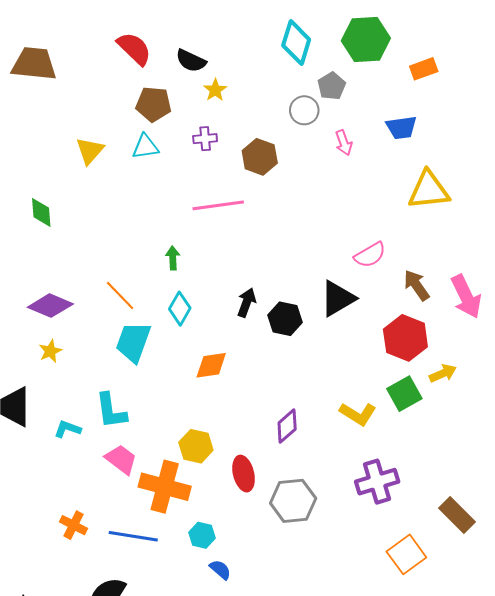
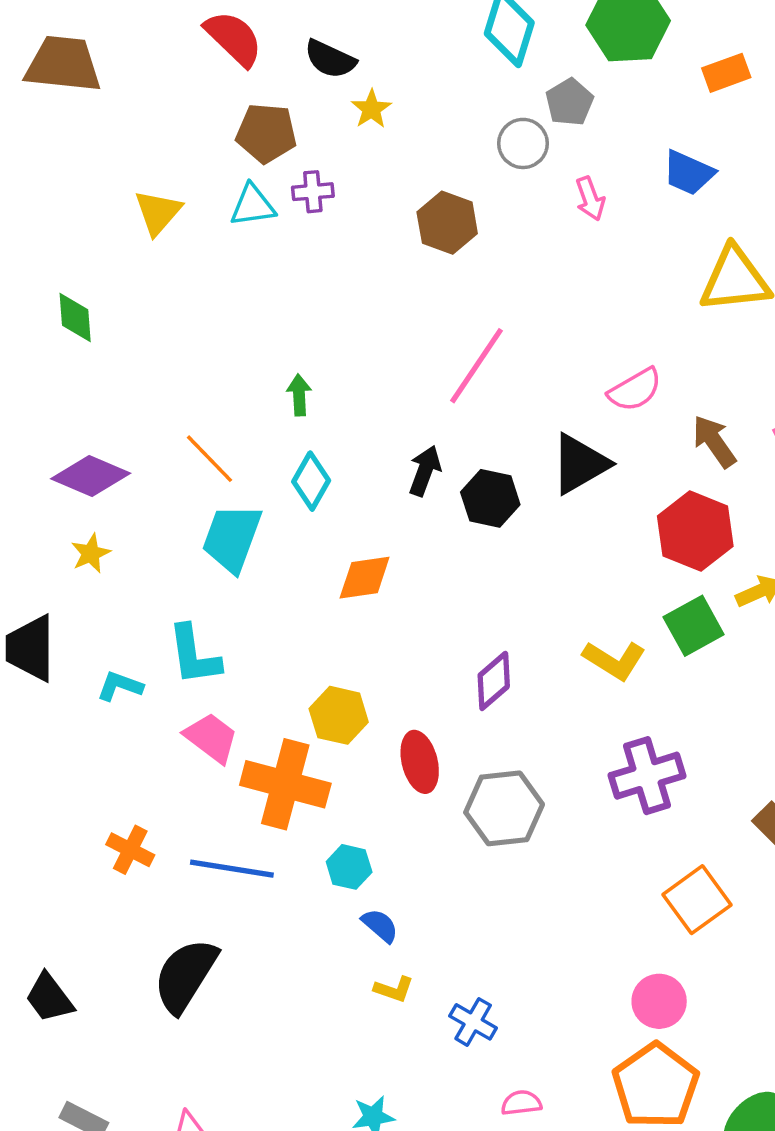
blue trapezoid: (401, 127) -> (688, 173), turned 32
purple cross: (205, 139) -> (313, 192), moved
pink line: (218, 205) -> (477, 366), moved, turned -48

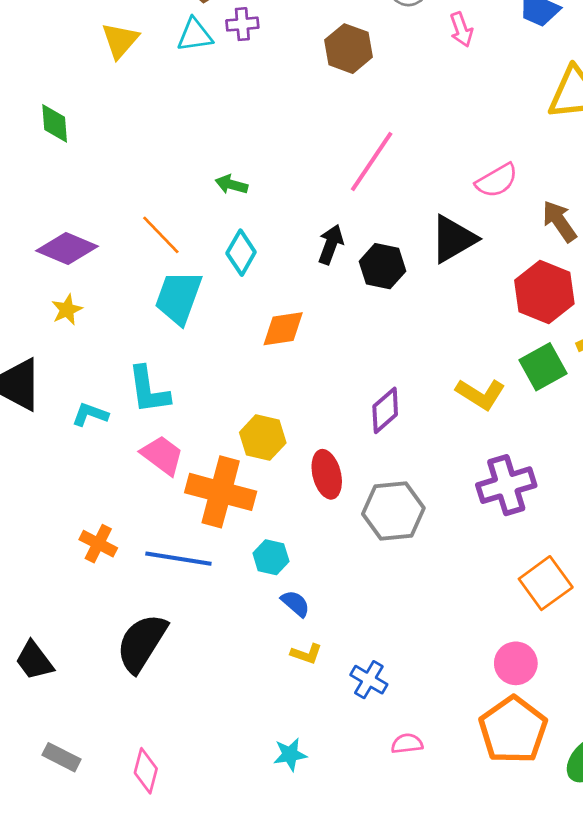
green arrow: (299, 395) -> (232, 185), turned -72

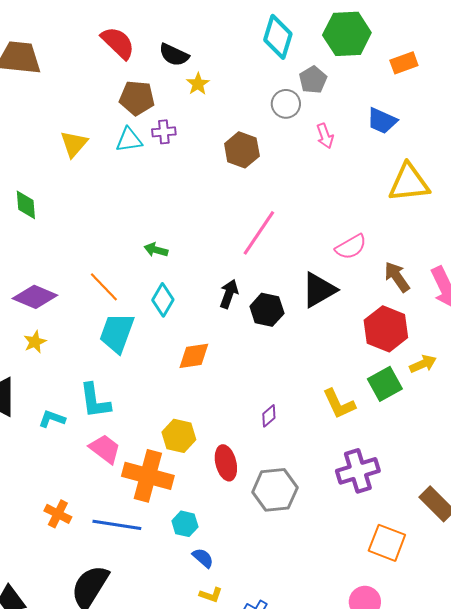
yellow L-shape: (480, 394) -> (339, 404), turned 33
purple diamond: (385, 410) -> (269, 416), size x0.7
orange square: (546, 583) -> (387, 543), turned -33

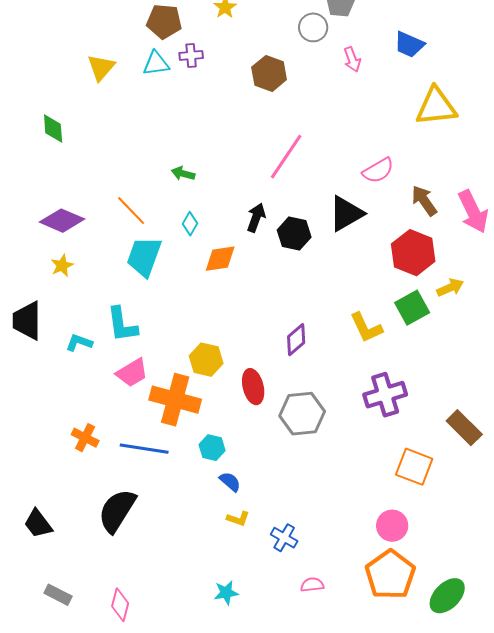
cyan diamond: (163, 300) -> (190, 224), size x0.7
orange diamond: (194, 356) -> (220, 259), moved
purple diamond: (269, 416) -> (296, 340), size x1.4
pink trapezoid: (105, 449) -> (132, 373), turned 112

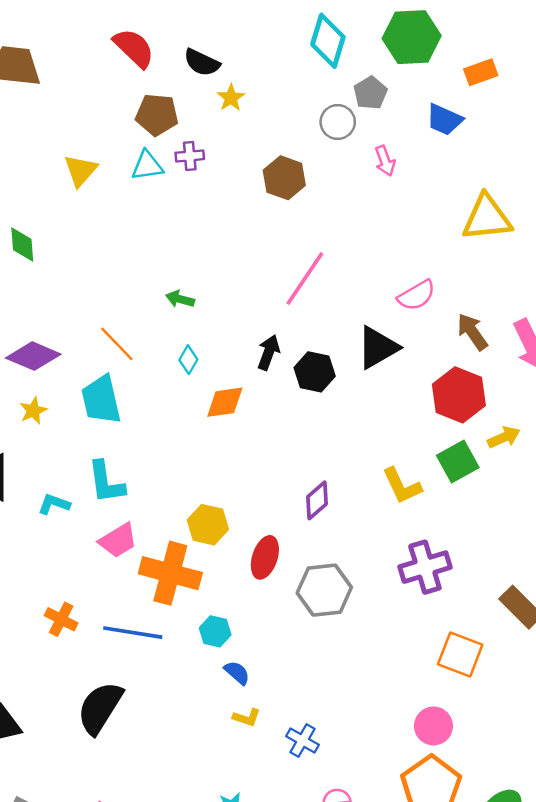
blue trapezoid: (409, 44) -> (444, 120), moved
cyan trapezoid: (144, 257) -> (101, 400), moved, turned -33
red ellipse: (253, 387) -> (265, 557), turned 32

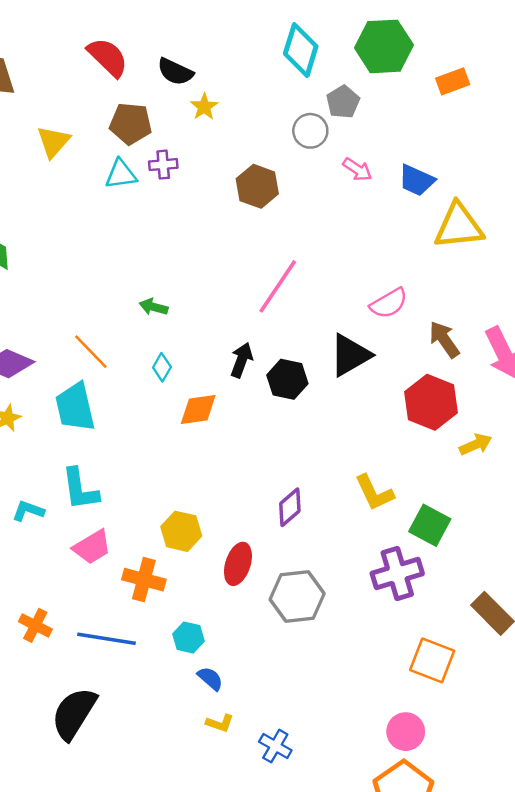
blue trapezoid: (444, 120) -> (417, 180), moved
pink arrow: (385, 161) -> (357, 169), turned -36
yellow triangle: (81, 171) -> (53, 142), moved
green square: (458, 462) -> (430, 525), moved, turned -33
orange cross: (170, 573) -> (144, 580), size x0.7

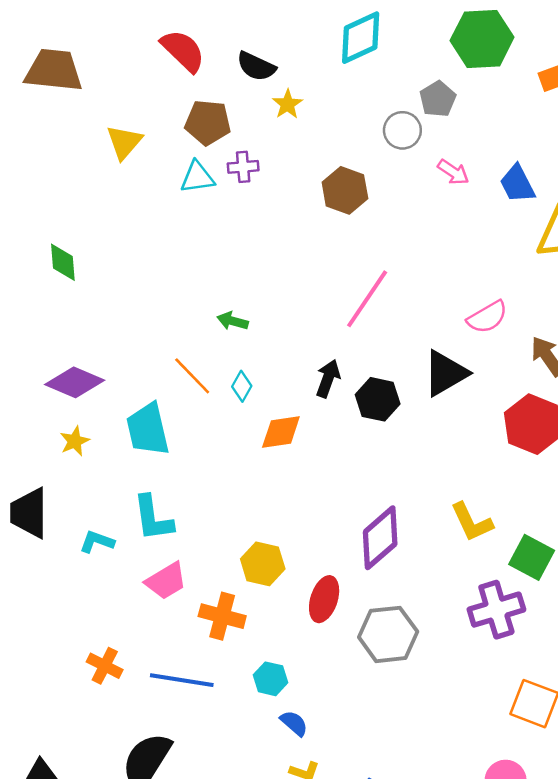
cyan diamond: (301, 50) -> (361, 38), moved, turned 48
blue trapezoid: (417, 180) -> (517, 184), turned 39
orange line: (91, 352) -> (192, 376), moved
purple diamond: (290, 507) -> (380, 538), size x1.5

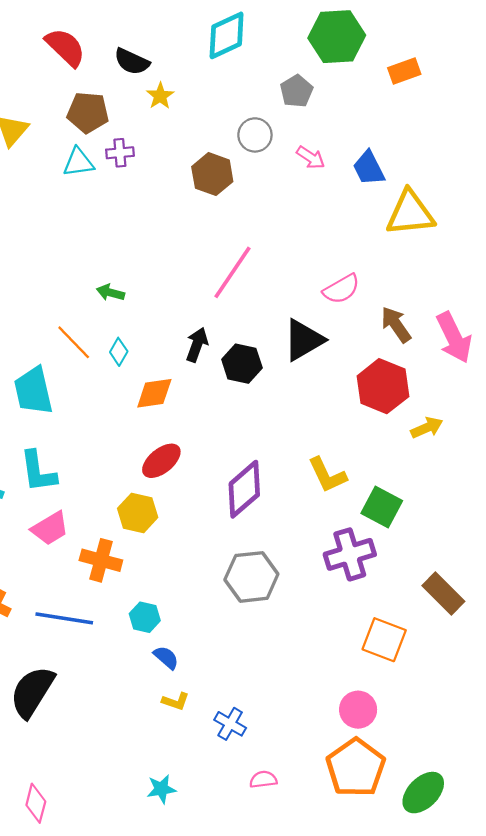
gray circle: (402, 130) -> (255, 135), moved
red ellipse: (324, 599) -> (161, 461), moved, turned 33

